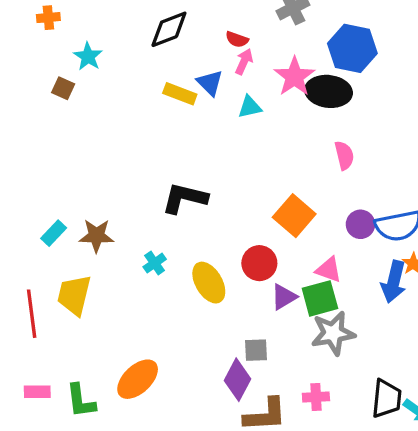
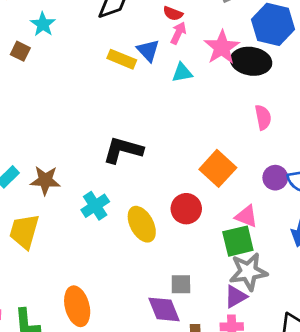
cyan cross: (155, 263) -> (95, 206), size x1.4
purple triangle: (284, 297) -> (236, 297), moved
orange ellipse: (138, 379) -> (77, 306), turned -63
purple diamond: (237, 380) -> (164, 309), turned -52

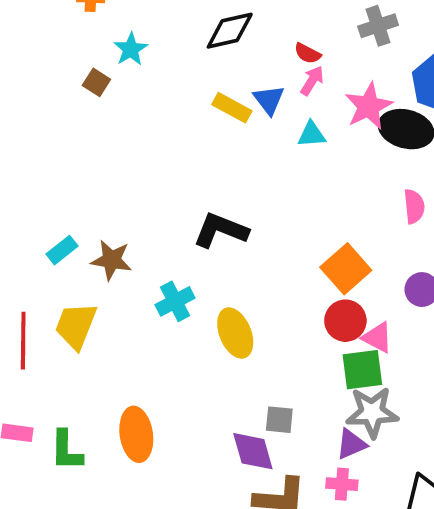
red circle: (186, 209) -> (345, 321), moved

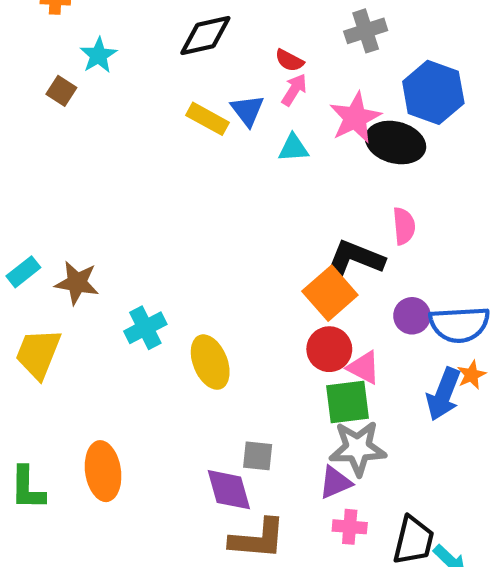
black L-shape: (221, 230) -> (354, 259), moved
pink cross: (342, 484) -> (350, 527), moved

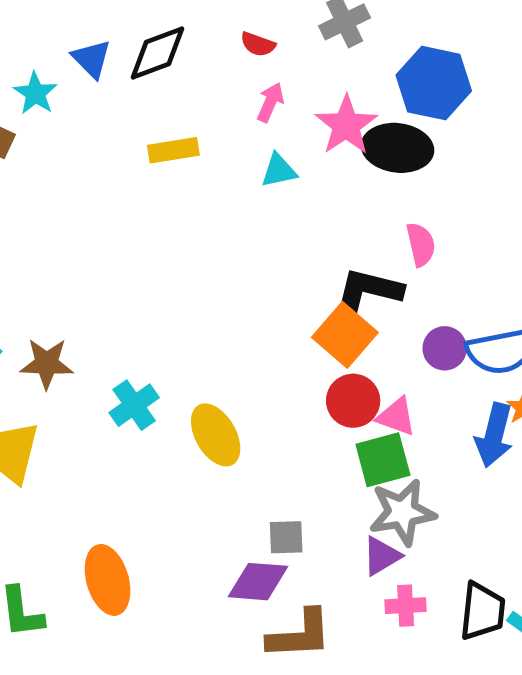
red semicircle: (289, 60) -> (258, 44), moved
blue triangle: (247, 110) -> (91, 59), moved
yellow rectangle: (208, 119) -> (173, 150), turned -30
purple diamond: (229, 490) -> (258, 582), turned -62

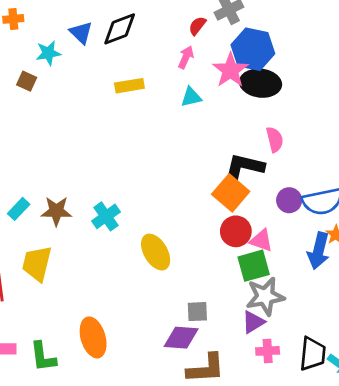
red semicircle: (258, 44) -> (197, 26), moved, turned 108
blue hexagon: (434, 83) -> (253, 49), moved
cyan star: (35, 93) -> (48, 53), turned 30
cyan cross: (134, 405) -> (106, 216), moved

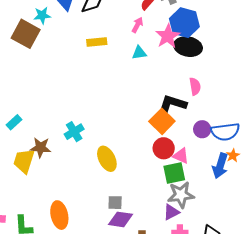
brown square: (27, 81) -> (26, 34), size x2.0
brown star: (56, 211) -> (41, 147), moved
gray square: (197, 312) -> (115, 203), moved

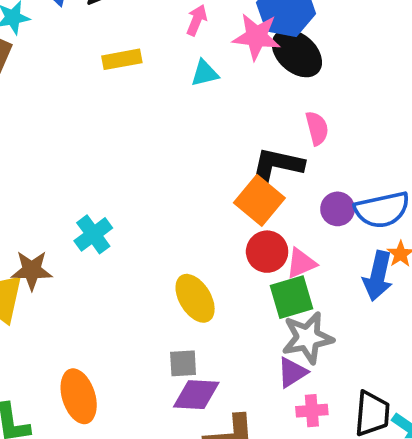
pink star: (168, 36) -> (256, 37), turned -30
black ellipse: (188, 47) -> (297, 53), turned 36
pink triangle: (181, 156) -> (301, 263), turned -42
yellow ellipse: (107, 159) -> (195, 298), moved

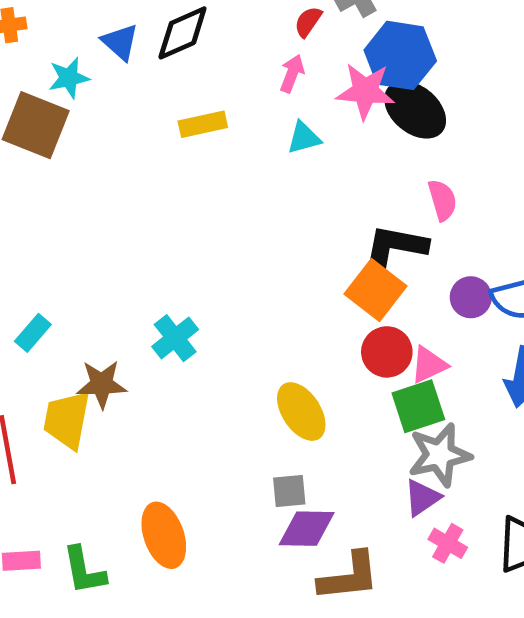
pink cross: (312, 411) -> (448, 543), turned 36

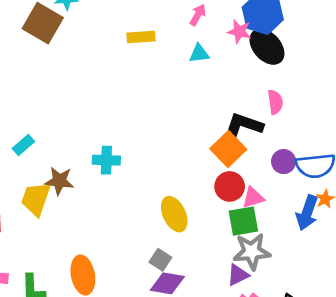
pink star: (365, 91) -> (239, 31), size x0.7
cyan cross: (175, 338) -> (106, 160), turned 32
gray square: (289, 491) -> (160, 260), turned 30

